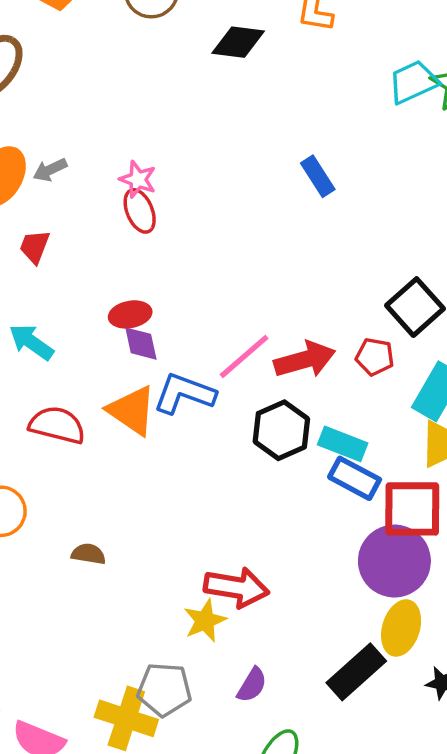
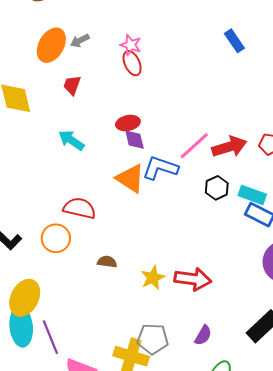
red semicircle: (57, 425) -> (80, 208), moved
black hexagon: (281, 430) -> (217, 188), size x0.7
yellow star: (205, 621) -> (153, 278), moved

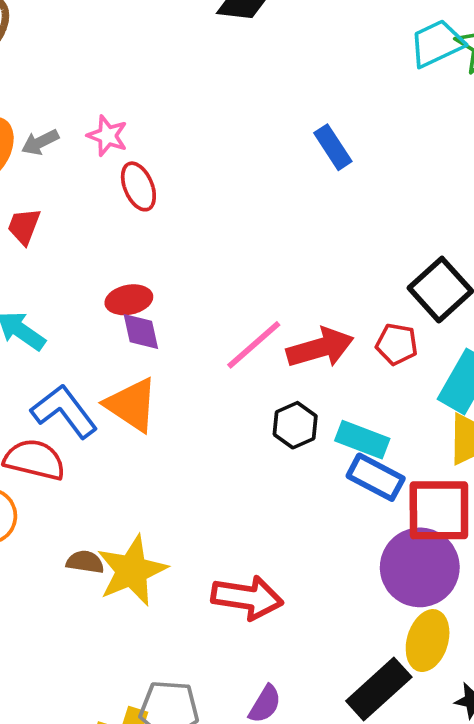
pink star: (131, 45) -> (107, 136), moved
blue L-shape: (160, 168) -> (64, 411), moved, turned 33
yellow star: (153, 278) -> (132, 571), moved, size x1.5

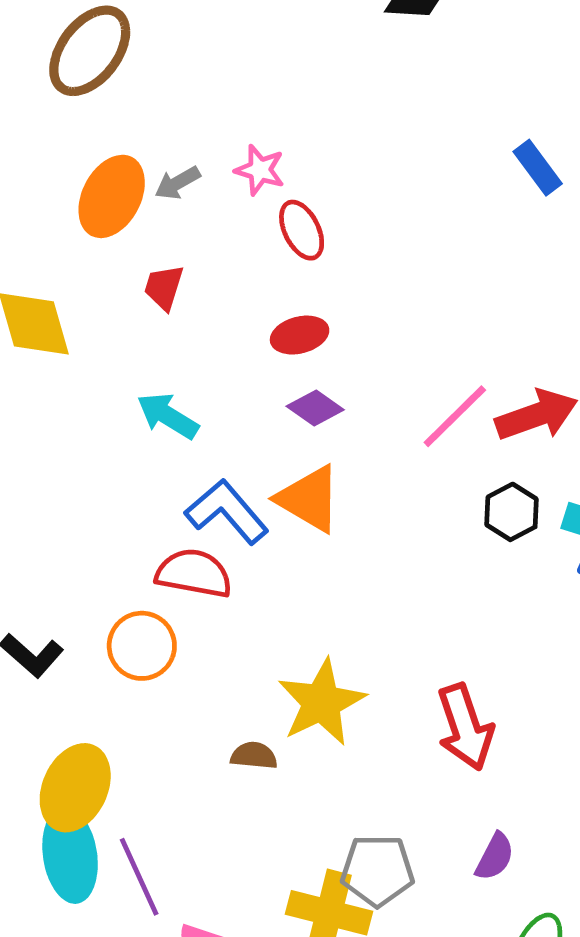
red ellipse: (129, 300) -> (300, 335), moved
purple diamond: (141, 331) -> (315, 408), turned -39
brown semicircle: (85, 562) -> (254, 756), moved
red arrow: (247, 597) -> (465, 727), turned 66

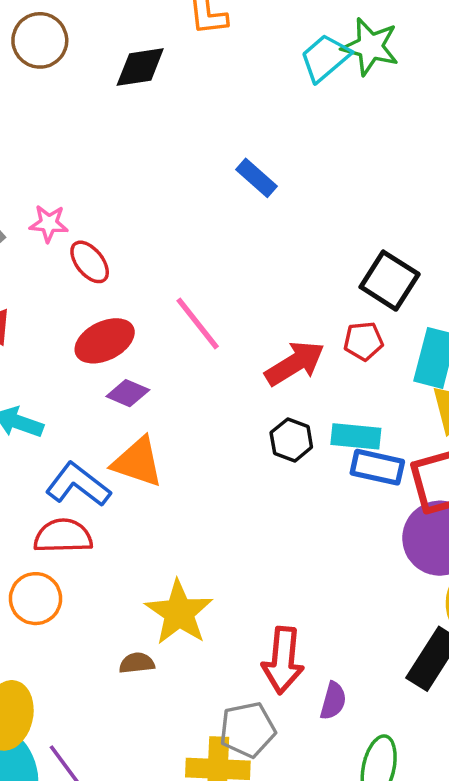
red ellipse: (300, 335) -> (105, 341), size x1.4
pink line: (455, 416) -> (198, 323), moved, turned -72
red arrow: (465, 727) -> (283, 660), moved, turned 36

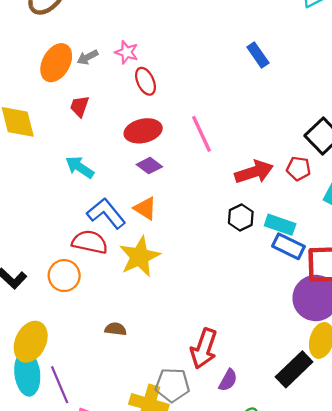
orange triangle: (138, 462) -> (145, 208), size x0.7
yellow star: (179, 613) -> (140, 257), moved

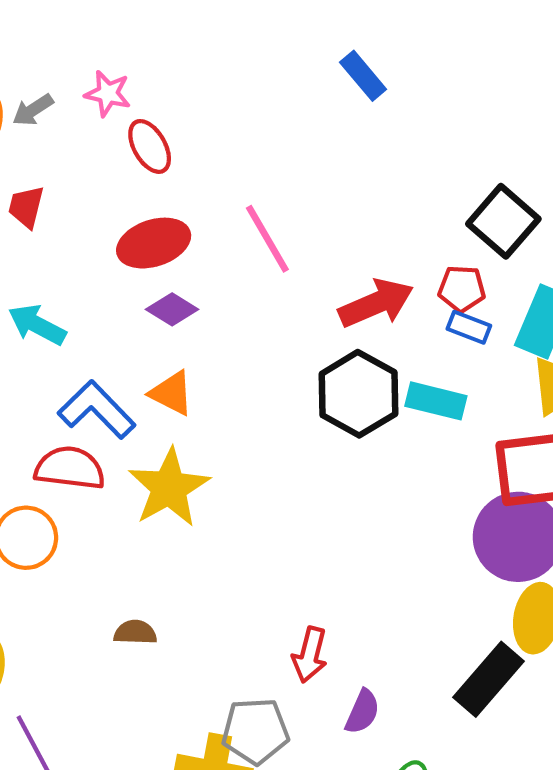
black hexagon: (241, 217) -> (358, 394), size x1.6
blue rectangle: (288, 246) -> (469, 327), moved, size x0.7
red arrow: (204, 349) -> (310, 655), size x0.7

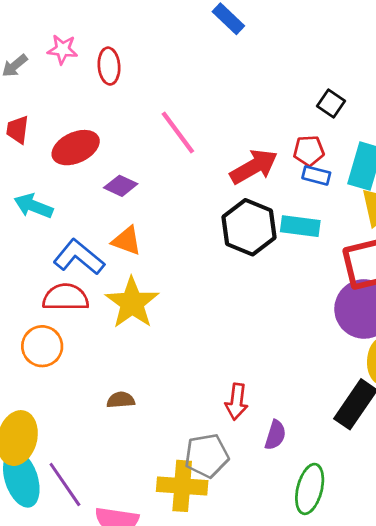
red ellipse: (150, 146) -> (109, 66), moved, turned 32
black square: (503, 221) -> (331, 104), size x0.6
red ellipse: (154, 243) -> (76, 148), moved

